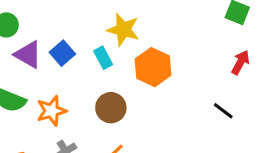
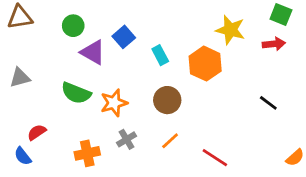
yellow star: (123, 30) -> (230, 30), moved
blue square: (62, 53) -> (124, 37), moved
red arrow: (240, 62) -> (274, 44), moved, turned 55

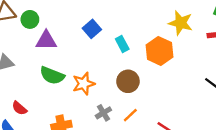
green circle: (73, 26) -> (30, 19), moved
purple triangle: (93, 52) -> (46, 40), moved, turned -30
red semicircle: (37, 132) -> (19, 108), turned -105
gray cross: (127, 139) -> (103, 113), moved

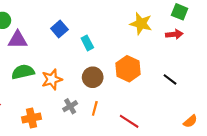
orange hexagon: (160, 51) -> (128, 69), moved
green semicircle: (52, 75) -> (23, 72), turned 145
orange line: (130, 115) -> (95, 108), turned -32

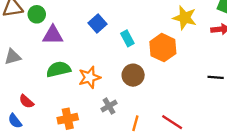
orange hexagon: (128, 69) -> (163, 48), moved
black line: (170, 79) -> (216, 77), turned -32
orange line: (95, 108) -> (135, 123), moved

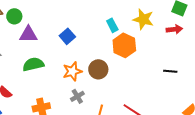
blue square: (98, 23) -> (67, 36), moved
cyan rectangle: (127, 38) -> (112, 25), moved
orange star: (89, 77) -> (72, 71), moved

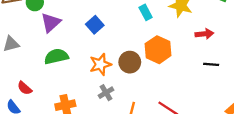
red arrow: (174, 29) -> (204, 34), moved
purple triangle: (28, 34) -> (51, 23), turned -42
orange hexagon: (124, 45) -> (158, 50), moved

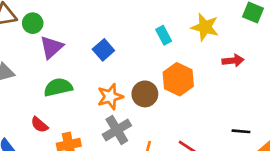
black line: (211, 64) -> (241, 131), moved
red semicircle: (25, 88) -> (39, 125), moved
gray cross: (106, 93) -> (117, 130), size x1.5

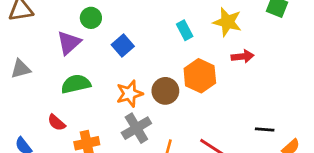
green circle: (33, 23) -> (91, 18), moved
red arrow: (233, 61) -> (243, 56), moved

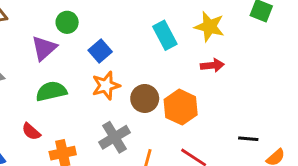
cyan rectangle: (185, 30) -> (165, 35), size x1.4
red arrow: (243, 56) -> (212, 65), moved
orange hexagon: (200, 76) -> (181, 107), moved
orange star: (130, 94) -> (106, 86), moved

